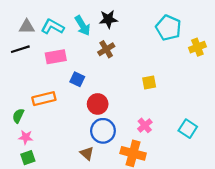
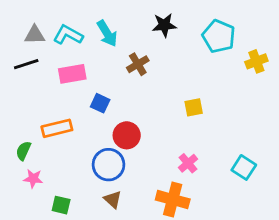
black star: (108, 19) -> (164, 25), moved
blue circle: (103, 131) -> (109, 165), moved
green square: (28, 158) -> (61, 205), moved, turned 32

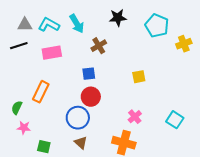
blue square: (100, 103) -> (89, 74), moved, turned -32
orange rectangle: (57, 128) -> (41, 92), turned -50

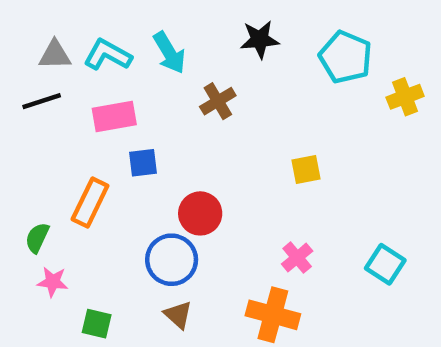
blue square: (89, 74) -> (143, 163), moved

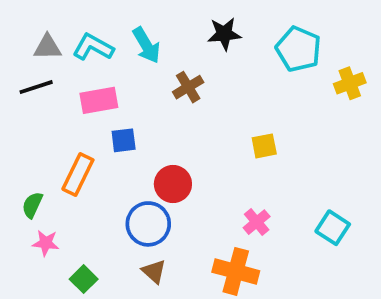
green square: (97, 324) -> (84, 279), turned 32

